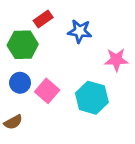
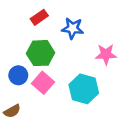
green hexagon: (23, 45) -> (41, 53), moved

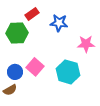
green hexagon: (41, 53) -> (17, 33), moved
blue circle: (18, 75) -> (15, 72), moved

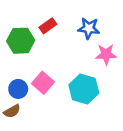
red rectangle: (32, 14) -> (48, 26), moved
blue star: (59, 23) -> (89, 28), moved

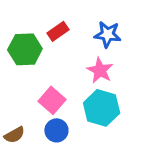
pink star: (106, 54) -> (100, 70), moved, turned 30
blue circle: (18, 89) -> (56, 130), moved

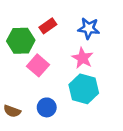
pink square: (52, 100) -> (38, 65), moved
brown semicircle: (14, 135) -> (12, 111), turned 49

